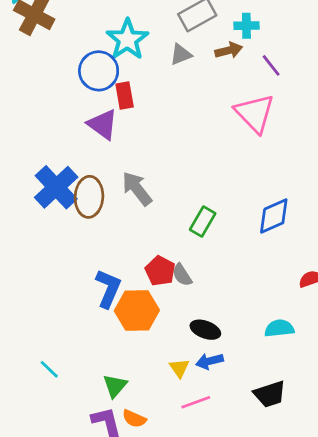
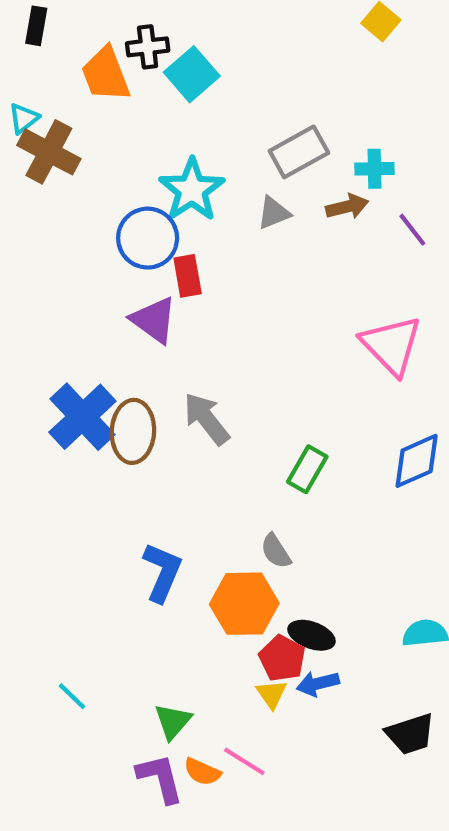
pink triangle: (255, 113) -> (391, 345), moved
red pentagon: (160, 271) -> (282, 658), moved
orange hexagon: (137, 310) -> (244, 604), moved
pink line: (196, 402) -> (244, 761), moved, turned 52

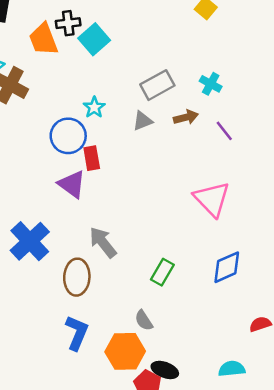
cyan cross: (375, 169) -> (211, 84), moved, turned 30
cyan star: (192, 190) -> (94, 107), size x0.6
brown ellipse: (133, 431) -> (77, 277), moved

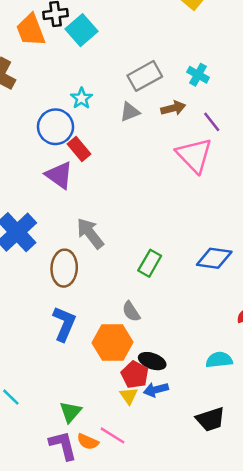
red rectangle: (92, 158) -> (79, 149), turned -30
pink triangle: (212, 199) -> (194, 155), moved
blue diamond: (227, 267) -> (214, 258), turned 32

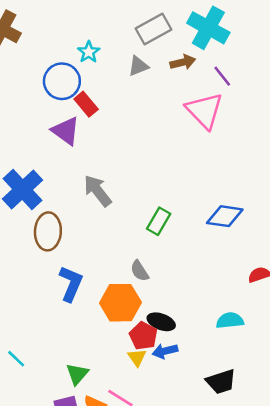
cyan cross: (198, 75) -> (208, 28), size x1.8
brown ellipse: (64, 268) -> (48, 231), moved

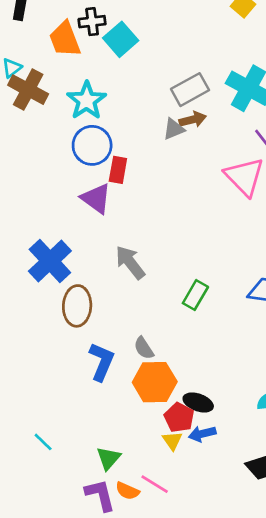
cyan star: (89, 52) -> (87, 100), moved, size x1.6
brown arrow: (183, 62) -> (193, 120), moved
red rectangle: (86, 104) -> (118, 170), turned 50
gray semicircle: (140, 271) -> (144, 348), moved

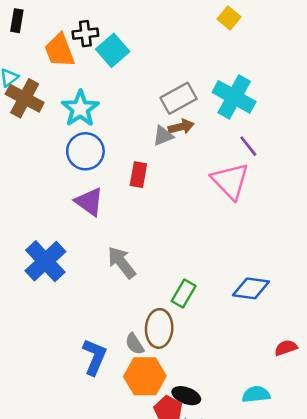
red rectangle: (118, 170) -> (138, 175), moved
brown ellipse: (77, 306) -> (159, 328), moved

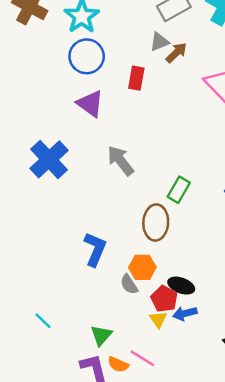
brown arrow: (181, 127) -> (176, 53), moved, turned -30
gray semicircle: (135, 344) -> (129, 284), moved
orange hexagon: (145, 376) -> (142, 267), size x0.7

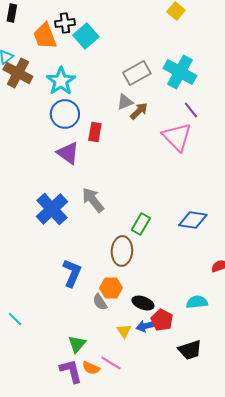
red rectangle: (136, 78) -> (95, 132), moved
blue cross: (49, 159) -> (52, 209), moved
red pentagon: (164, 299) -> (162, 320), moved
cyan line: (43, 321) -> (15, 319), moved

